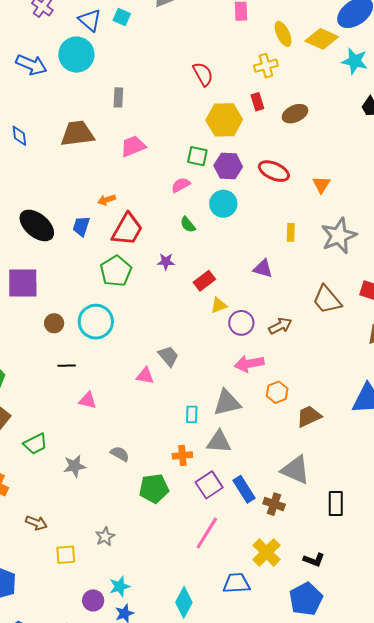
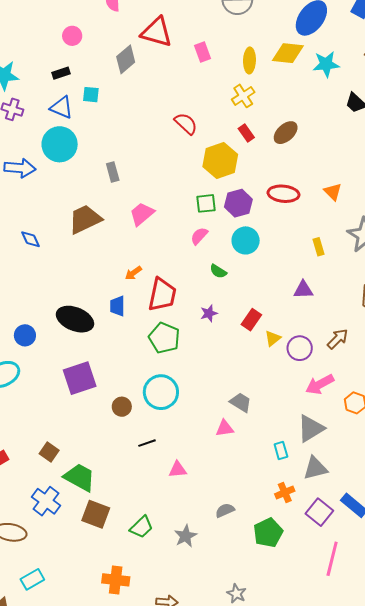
yellow ellipse: (283, 34) -> (249, 60), turned 45
gray semicircle: (120, 454) -> (225, 510), turned -36

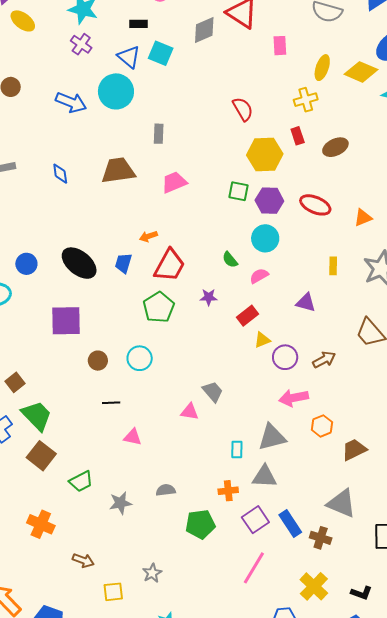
cyan square: (91, 95) -> (161, 53), size x1.4
orange triangle: (333, 192) -> (363, 218), turned 36
pink semicircle: (199, 236) -> (259, 276), moved
cyan circle: (161, 392) -> (140, 358), size x0.7

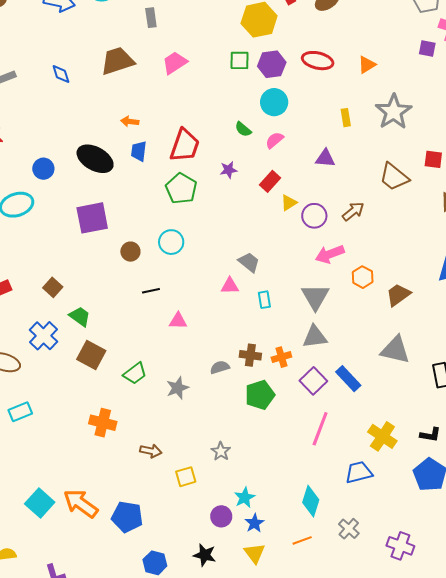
orange arrow: (148, 236) -> (130, 121), moved, turned 36
green trapezoid: (37, 416) -> (80, 316), size x0.7
gray triangle: (272, 437) -> (315, 297), turned -36
cyan rectangle: (237, 449) -> (264, 300), moved
brown cross: (321, 538) -> (250, 355), moved

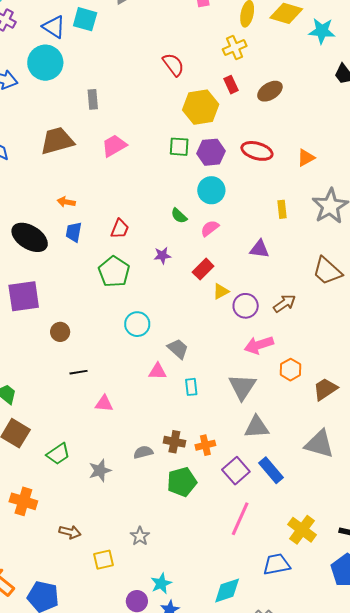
red trapezoid: (185, 145) -> (120, 229), size x0.6
cyan circle: (171, 242) -> (137, 324), moved
gray triangle: (315, 337) -> (257, 427), moved
cyan diamond: (311, 501) -> (227, 591), turned 52

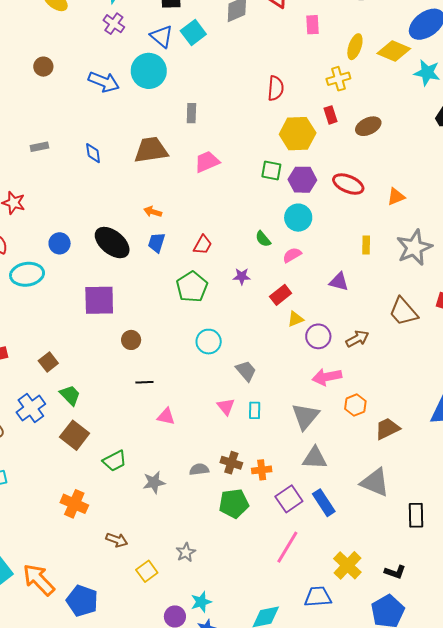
cyan square: (85, 19) -> (193, 33), turned 30
red semicircle: (173, 65) -> (276, 88), turned 35
pink triangle: (158, 371) -> (226, 406), moved, turned 42
yellow square: (104, 560) -> (147, 571), turned -30

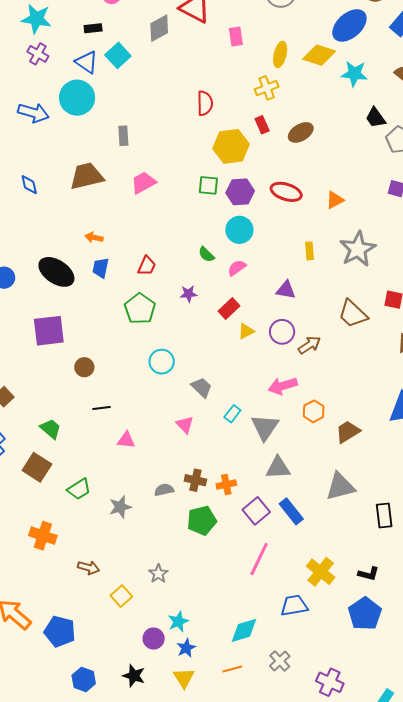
purple circle: (318, 336) -> (282, 332), moved
green trapezoid: (70, 395) -> (51, 429), moved
cyan rectangle: (255, 410) -> (232, 414), moved, turned 42
gray triangle: (375, 482) -> (340, 487), turned -32

